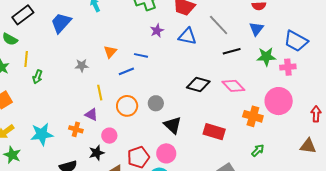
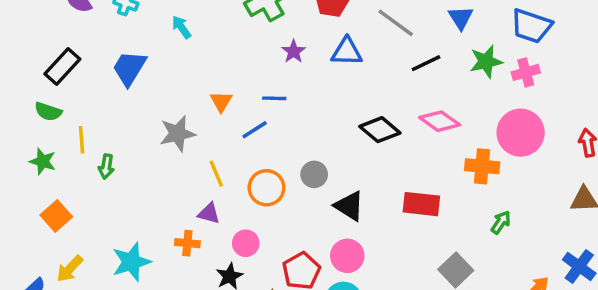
gray star: (82, 65) -> (177, 134), size x1.5
black diamond: (198, 85) -> (380, 130), turned 35

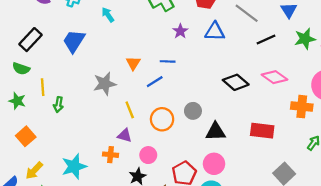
black triangle: (349, 206) -> (216, 132), turned -35

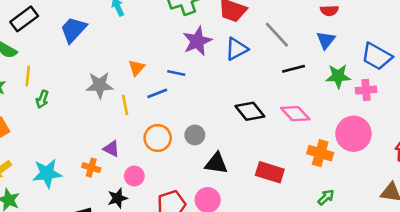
purple star: (180, 31) -> (197, 41), size x1.6
blue triangle: (215, 32) -> (237, 49), turned -40
yellow line: (130, 110) -> (125, 105), moved

